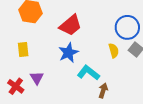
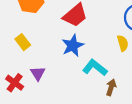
yellow rectangle: (23, 49) -> (23, 42), turned -32

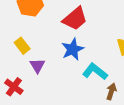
purple triangle: (38, 73) -> (37, 66), moved

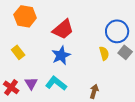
purple triangle: (37, 66) -> (31, 83), moved
cyan L-shape: (95, 72) -> (56, 83), moved

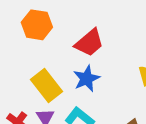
yellow rectangle: (18, 52) -> (47, 85), moved, size x1.6

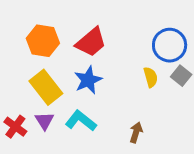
orange hexagon: (37, 25) -> (43, 41), moved

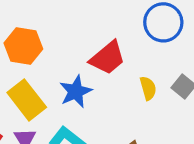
red trapezoid: (91, 42) -> (108, 58), moved
blue circle: (170, 45) -> (163, 22), moved

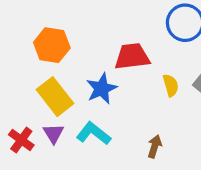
red trapezoid: (108, 58) -> (132, 56), turned -147

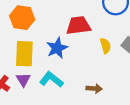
yellow rectangle: (55, 97) -> (24, 54), turned 40
brown arrow: (155, 146) -> (94, 89), turned 77

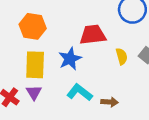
cyan L-shape: (51, 80) -> (80, 92), moved

